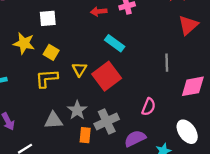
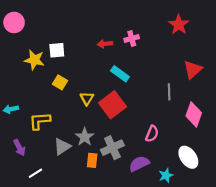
red triangle: (188, 25) -> (193, 70), moved
yellow star: (24, 43) -> (34, 60), moved
yellow L-shape: (47, 78) -> (40, 121), moved
pink diamond: (193, 86) -> (194, 114), turned -60
gray triangle: (53, 120) -> (62, 147), turned -30

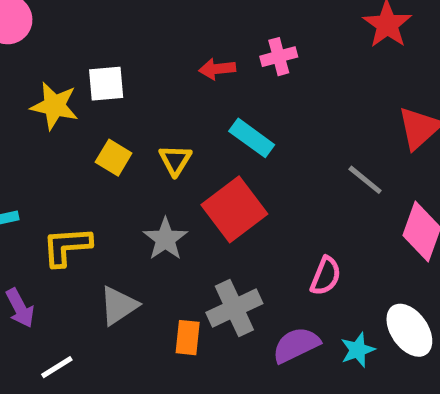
gray line: (169, 92) -> (365, 180), turned -49
yellow triangle: (87, 98) -> (175, 160), moved
gray star: (85, 137) -> (165, 239), moved
cyan star: (166, 175) -> (358, 350), moved

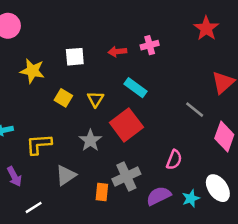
white square: (106, 84) -> (75, 57), moved

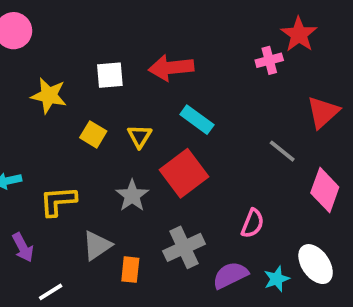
pink cross: (150, 45) -> (269, 60), moved
red arrow: (117, 52) -> (171, 68), size x1.6
orange rectangle: (102, 192) -> (130, 270), moved

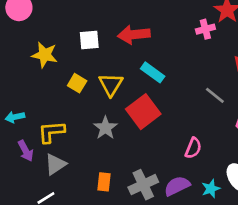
yellow triangle: (140, 136) -> (111, 85), size x1.4
gray triangle: (97, 246) -> (55, 164), moved
purple arrow: (23, 247) -> (26, 151), moved
gray cross: (184, 247) -> (143, 185), moved

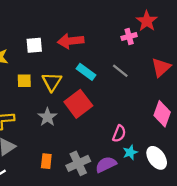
yellow square: (77, 83) -> (24, 81), turned -32
gray line: (215, 95) -> (120, 71), moved
cyan star: (211, 189) -> (130, 152), moved

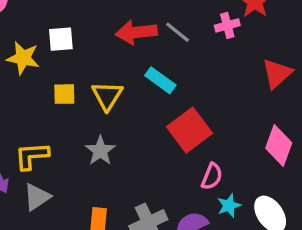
white square: (34, 45) -> (61, 39), moved
gray line: (120, 71) -> (178, 32), moved
red square: (78, 104) -> (190, 130), moved

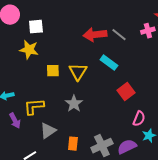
white square: (61, 39) -> (36, 27), moved
red square: (190, 130) -> (126, 92), size x0.7
gray triangle: (37, 197) -> (48, 131), moved

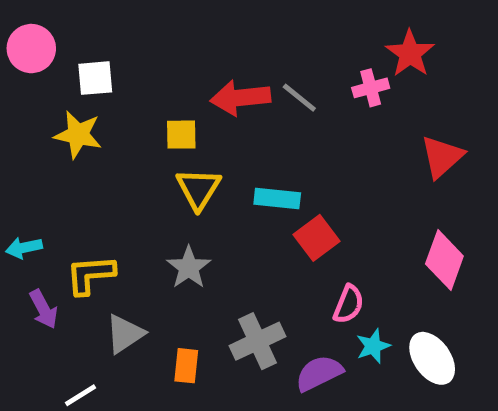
cyan rectangle: (109, 63) -> (277, 199), moved, turned -30
yellow square: (53, 71) -> (181, 135), moved
gray cross: (102, 146) -> (258, 341), moved

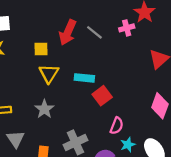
red arrow: (240, 98) -> (68, 32), turned -60
gray triangle: (125, 334) -> (16, 139), turned -30

